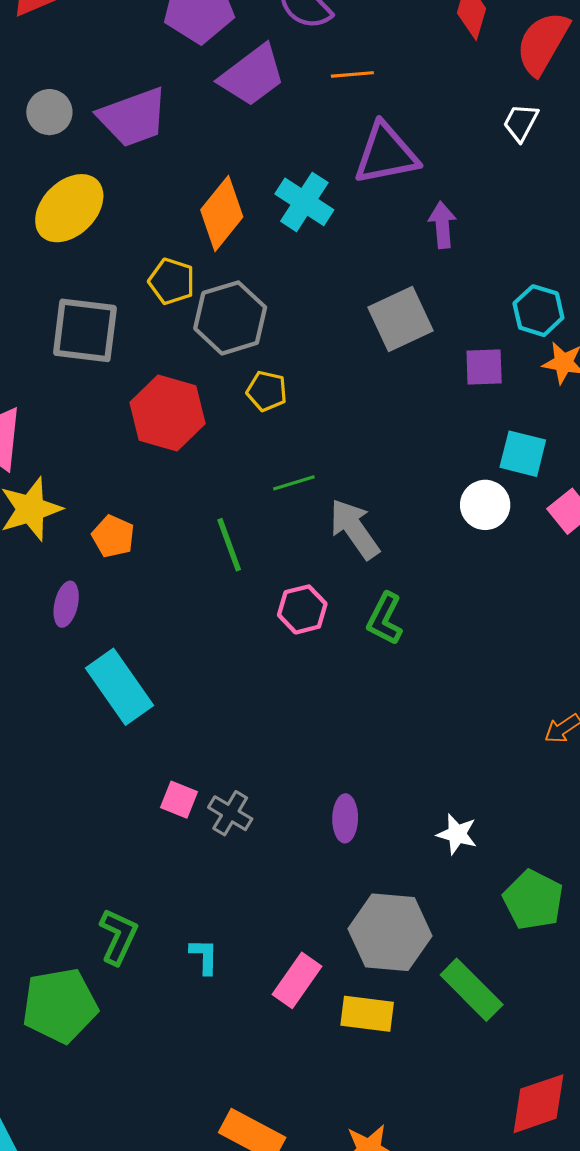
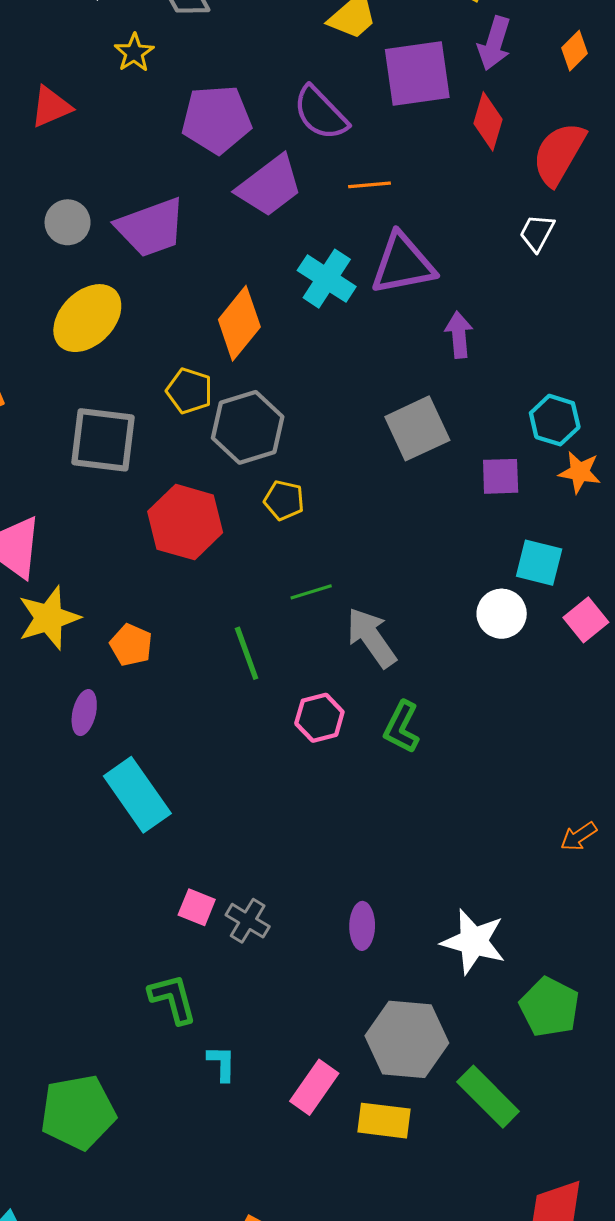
cyan cross: (304, 202) -> (327, 279), moved
white star: (457, 834) -> (473, 942), size x1.6
green L-shape: (118, 936) -> (173, 999), moved, turned -40

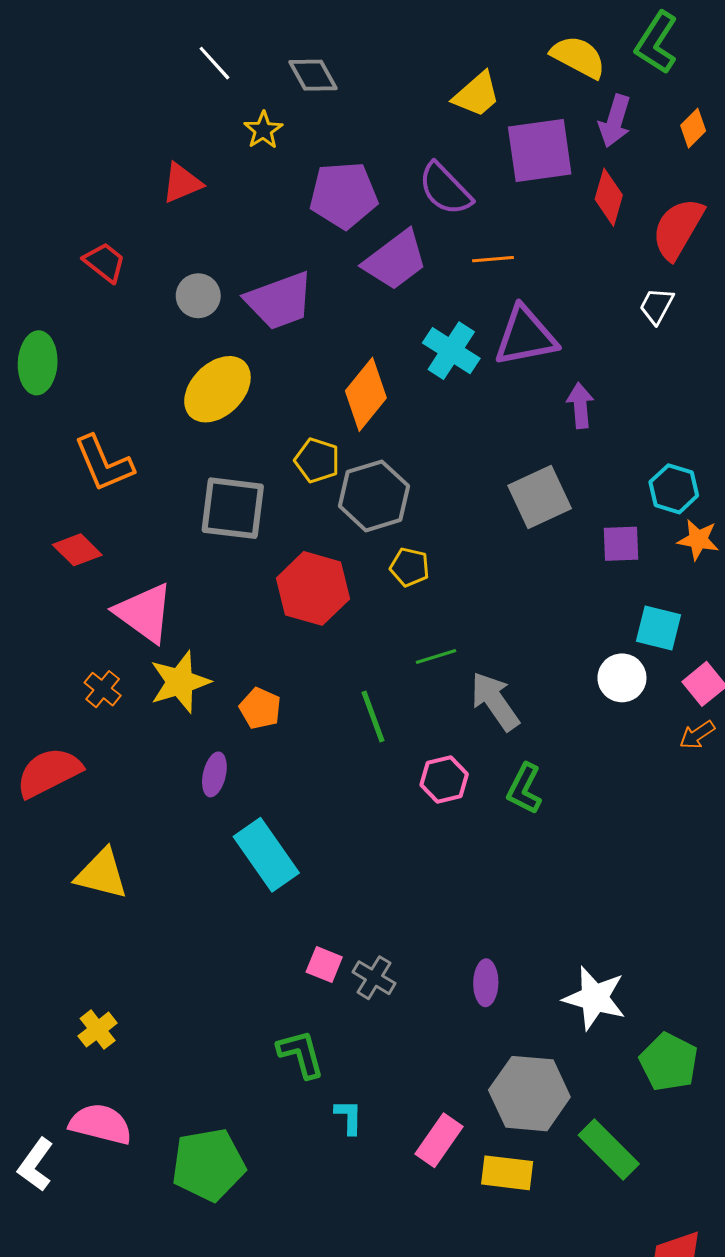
orange arrow: (579, 836) -> (697, 735), moved

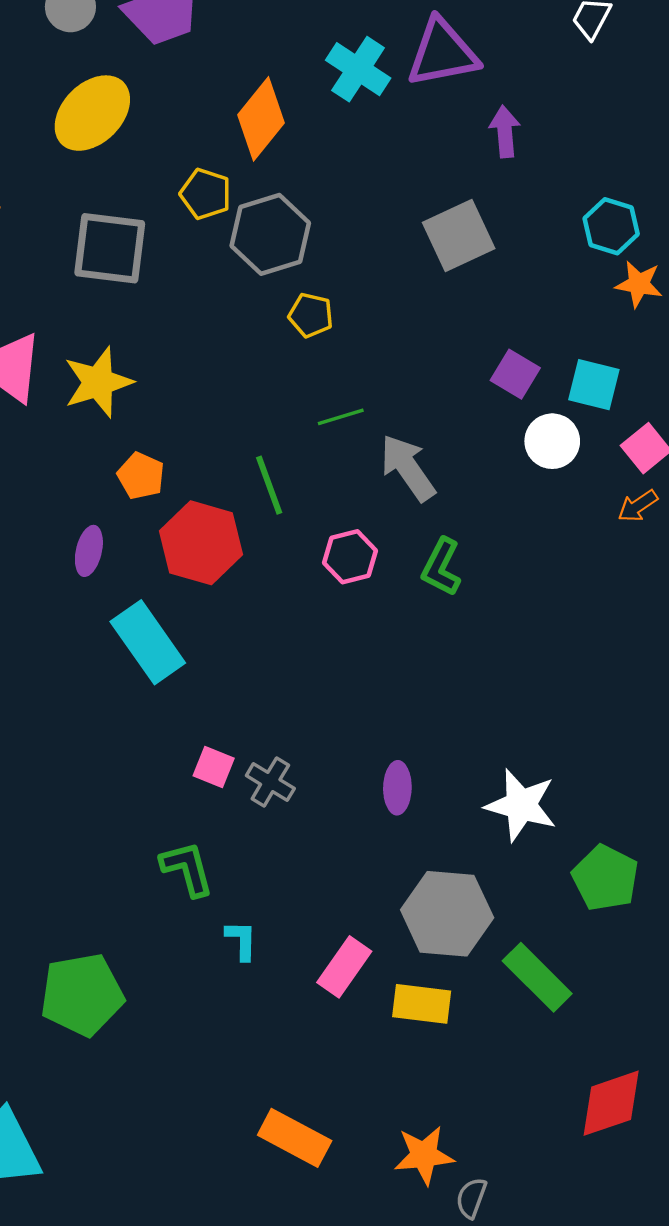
purple square: (621, 544) -> (515, 374), moved, turned 33
red hexagon: (313, 588) -> (201, 543), moved
yellow star: (180, 682) -> (98, 382), moved

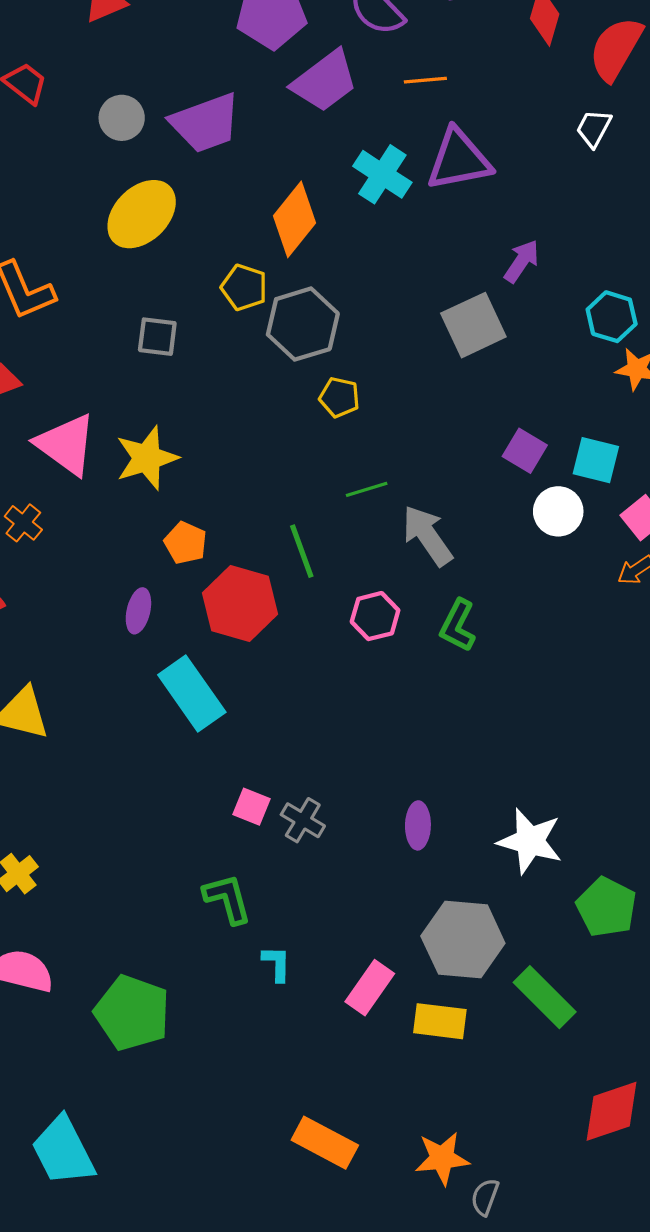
purple arrow: (505, 132) -> (522, 261), moved, turned 39
gray square: (110, 248) -> (157, 337), size x0.6
green pentagon: (82, 995) -> (132, 1013), turned 30

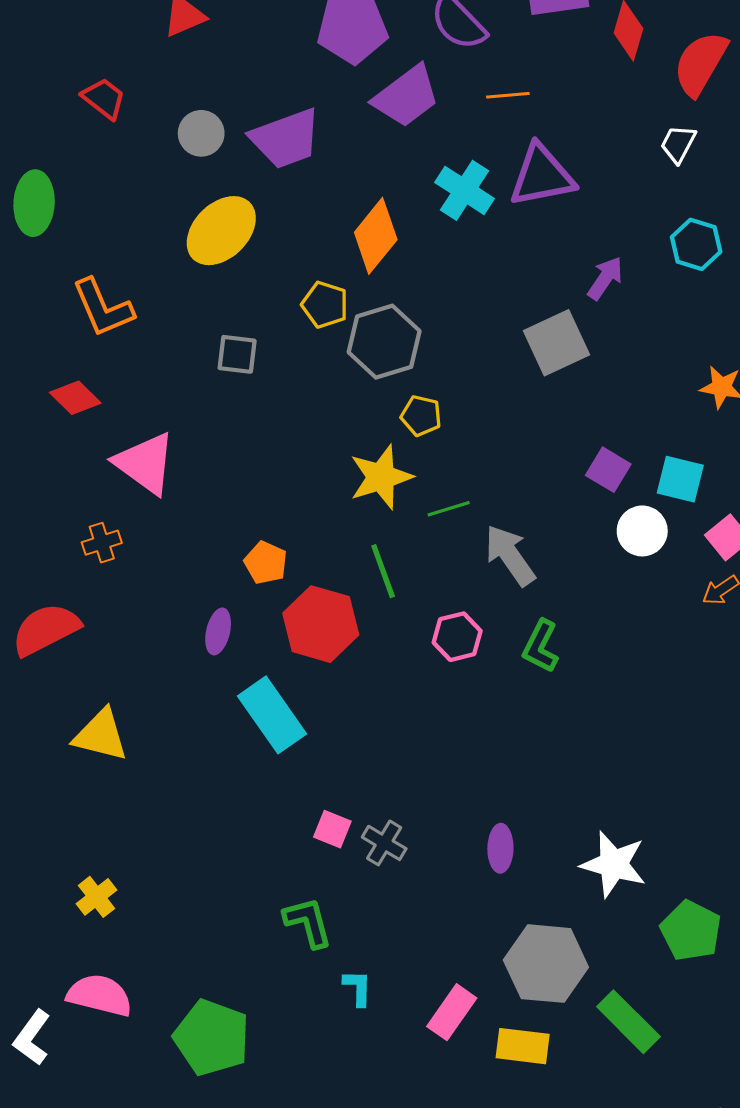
cyan hexagon: (612, 317) -> (696, 244), moved
yellow star: (147, 458) -> (381, 477), moved
orange cross: (23, 523) -> (102, 543), turned 33

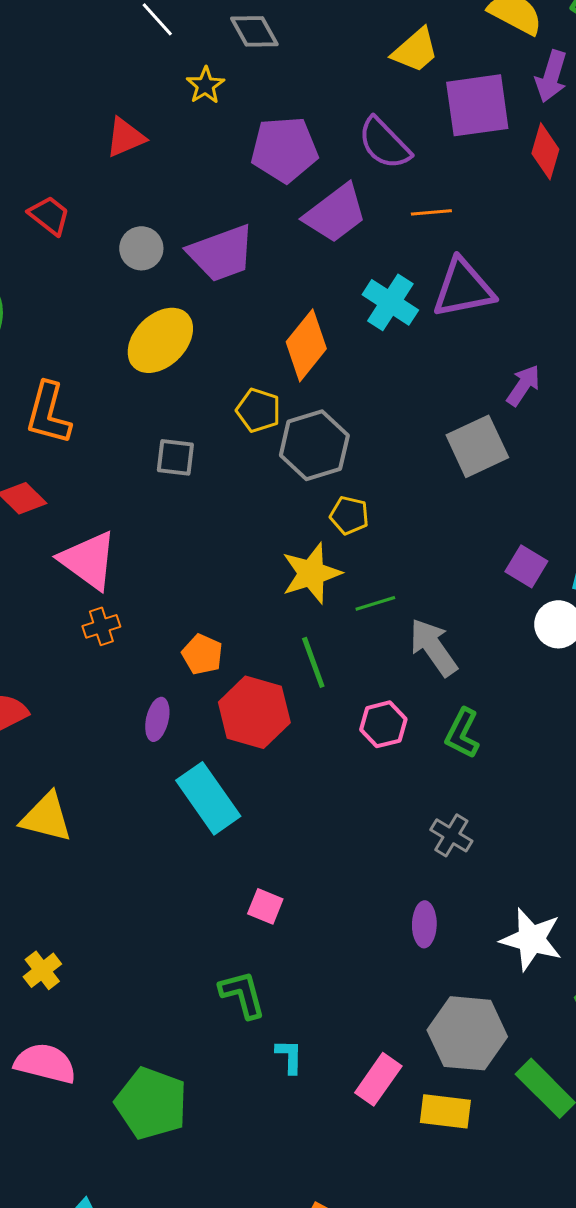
orange L-shape: (103, 308) -> (48, 413), turned 38
orange cross: (102, 543) -> (101, 626), moved
gray cross: (384, 843) -> (451, 835), moved

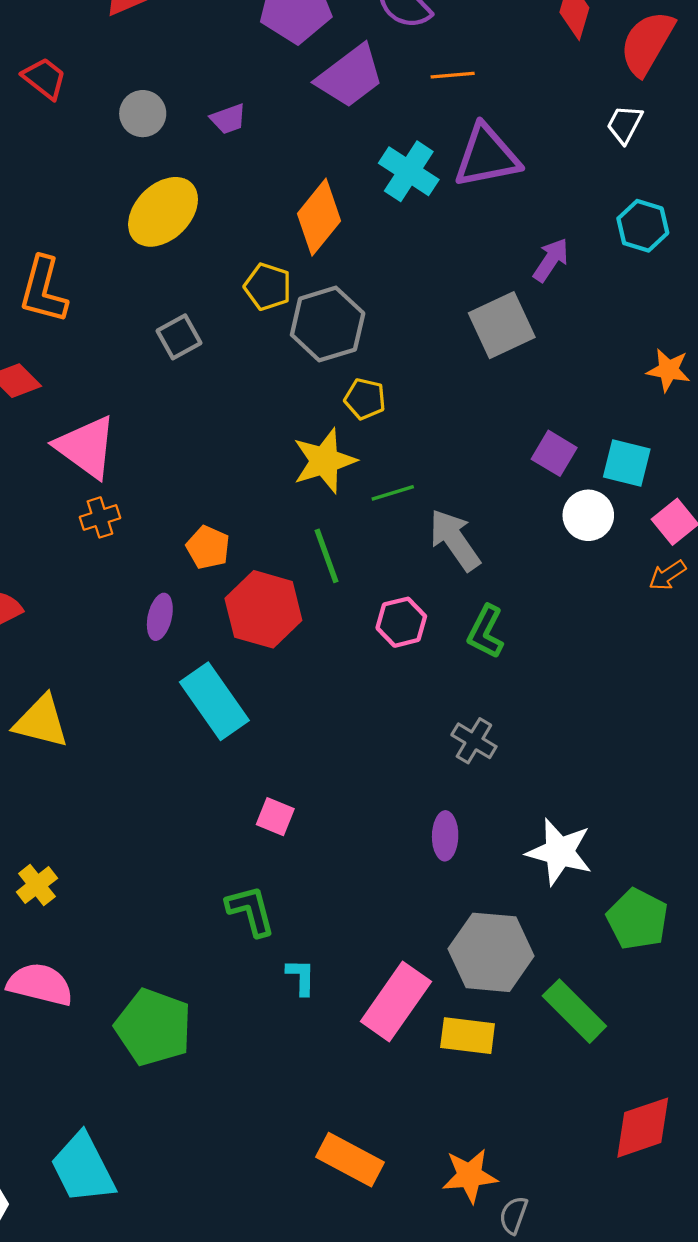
purple trapezoid: (221, 253) -> (228, 119), size x0.5
gray square: (175, 457) -> (179, 337), turned -36
pink rectangle: (378, 1079) -> (396, 1001), size x1.4

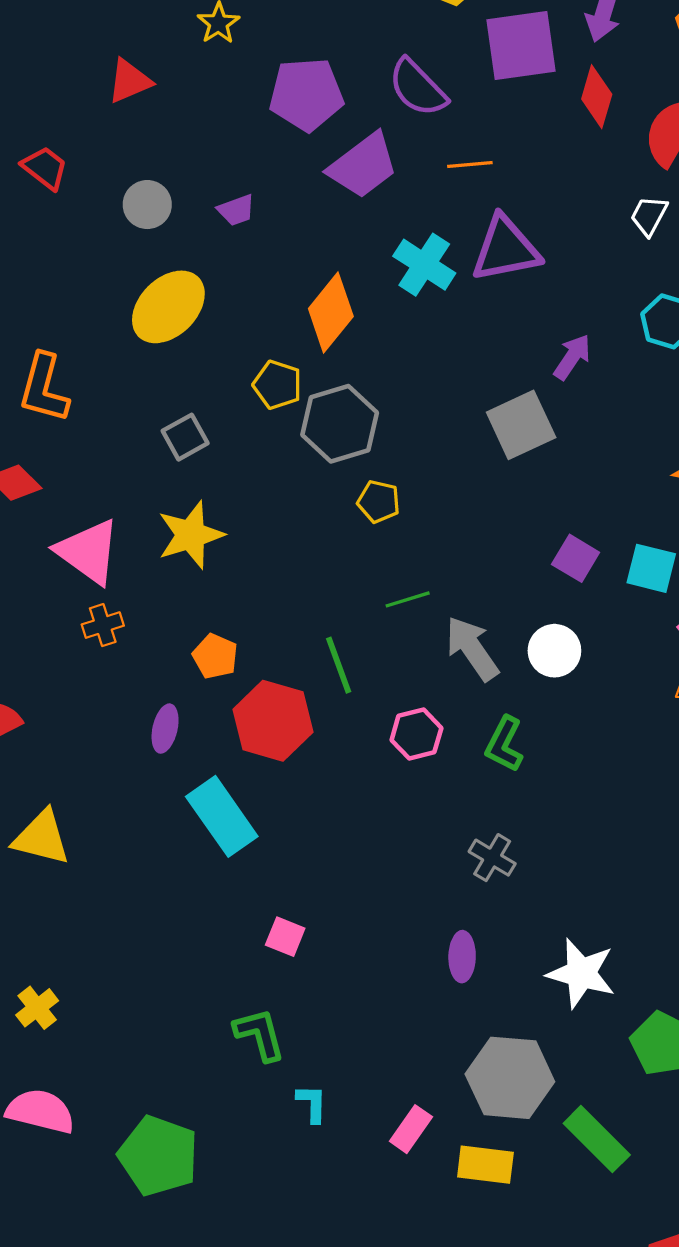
yellow star: (324, 461) -> (191, 535), moved
white circle: (588, 515) -> (554, 651), moved
pink rectangle: (396, 1001) -> (411, 1129), size x0.6

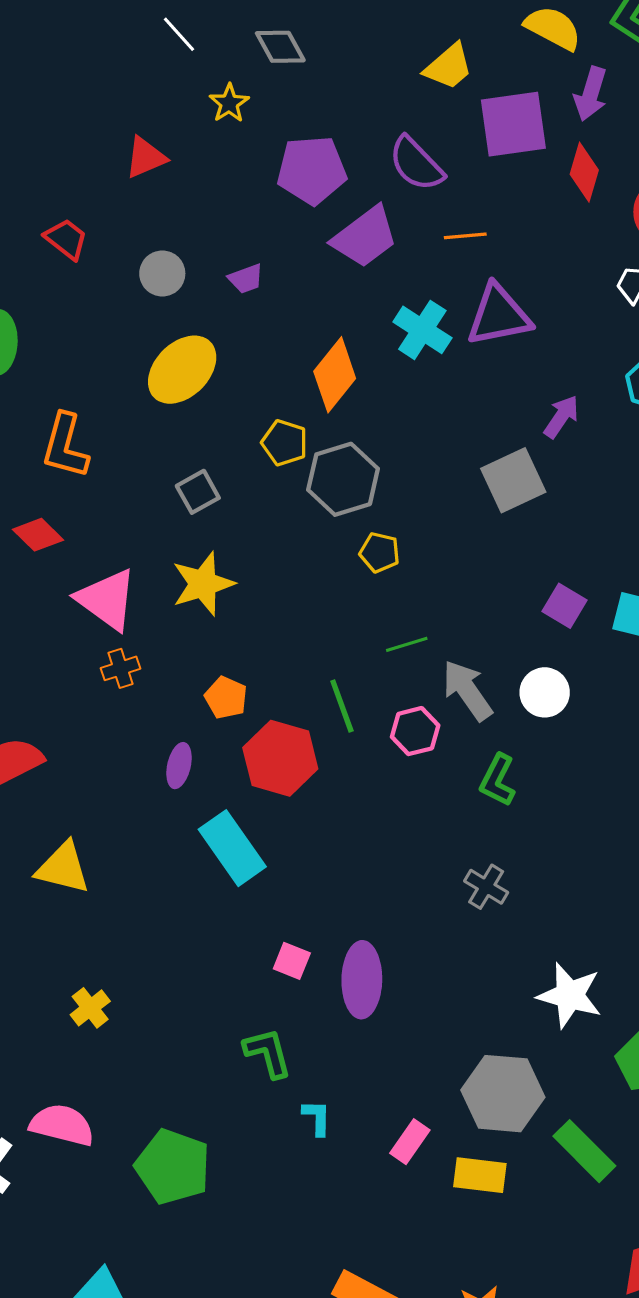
pink hexagon: (416, 734) -> (415, 731), moved
purple ellipse: (462, 957) -> (362, 980), moved, size x1.6
yellow cross: (37, 1008) -> (90, 1008), moved

